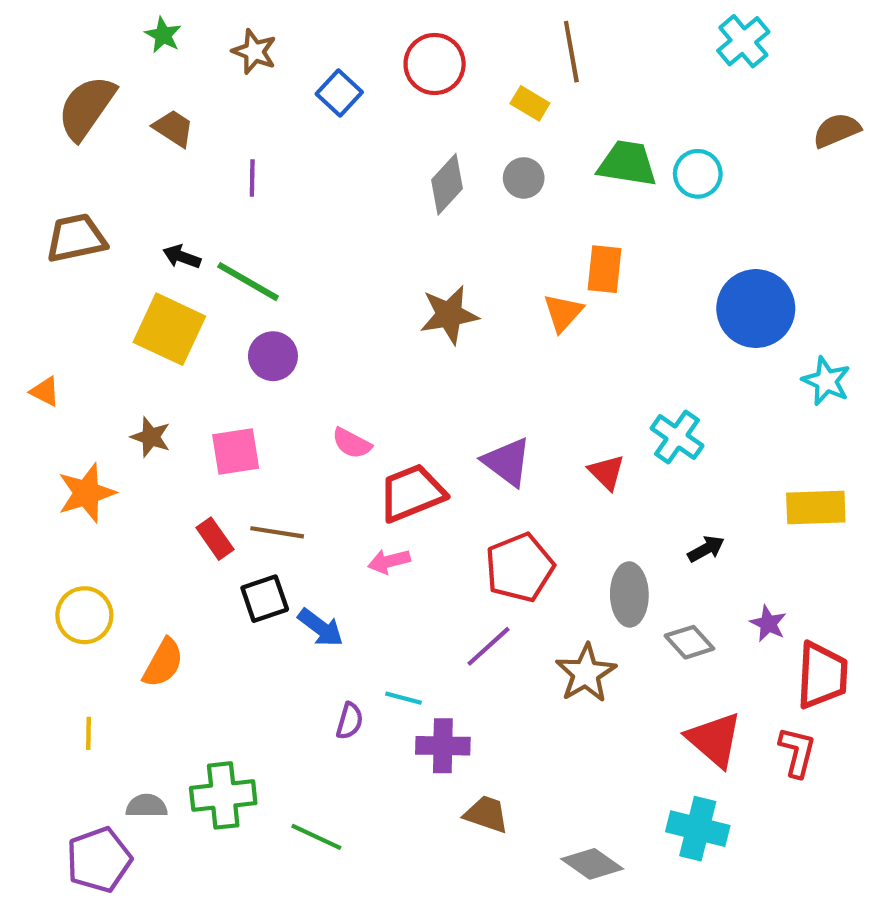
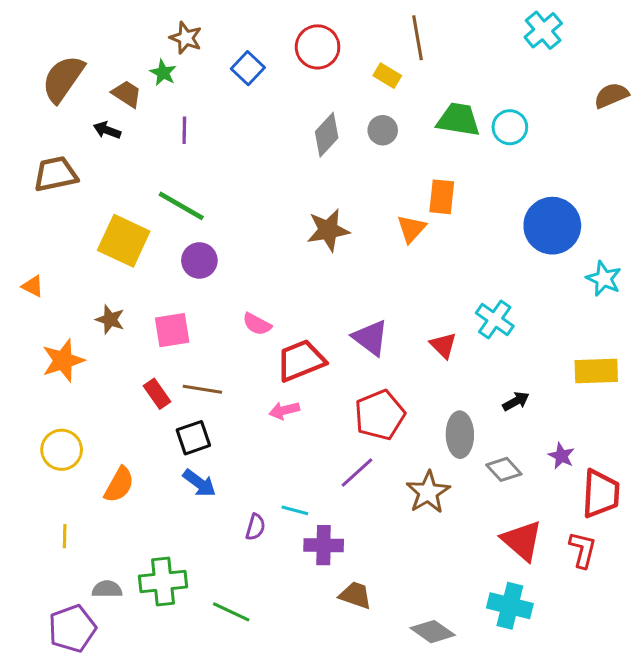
green star: (163, 35) -> (163, 73), moved
black arrow: (182, 257) -> (107, 130), moved
blue arrow: (321, 628) -> (199, 483), moved

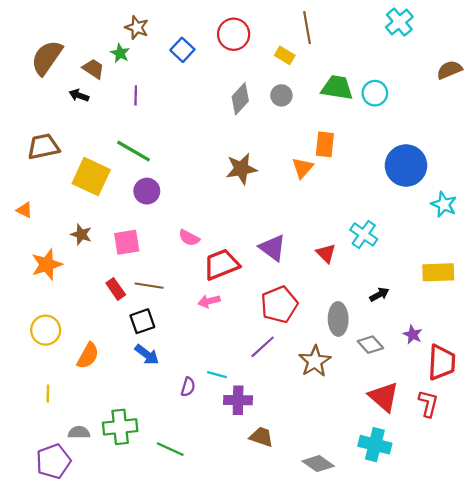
brown trapezoid: (56, 174) -> (43, 147), moved

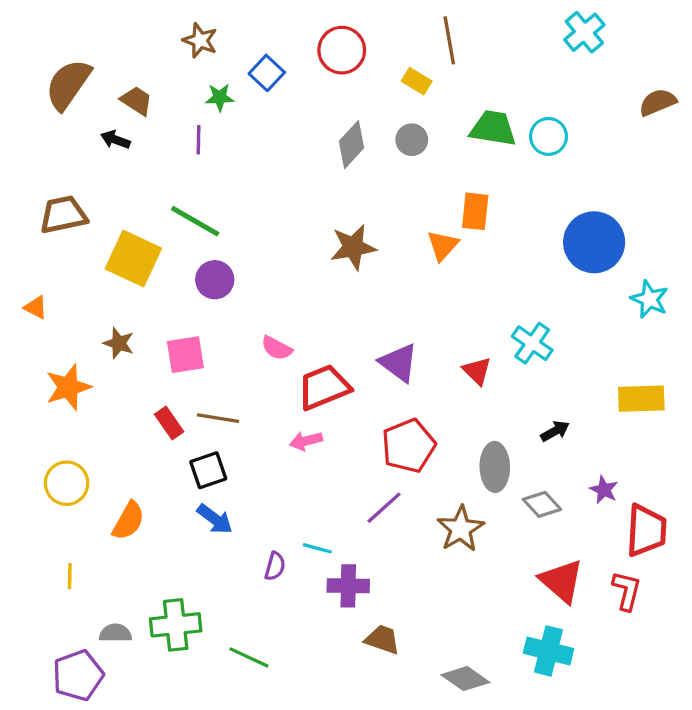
green star: (120, 53) -> (220, 97), moved, turned -30

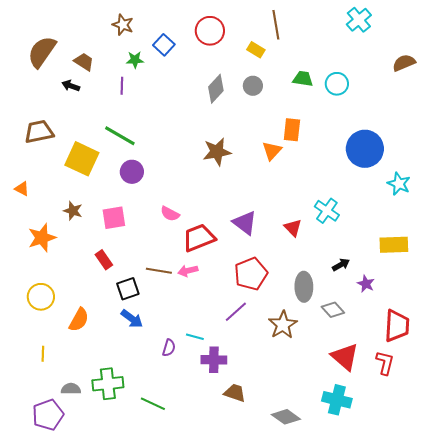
green trapezoid: (493, 128) -> (303, 79), size x0.7
brown line: (218, 418) -> (159, 271), moved
purple star: (604, 490) -> (366, 284), moved

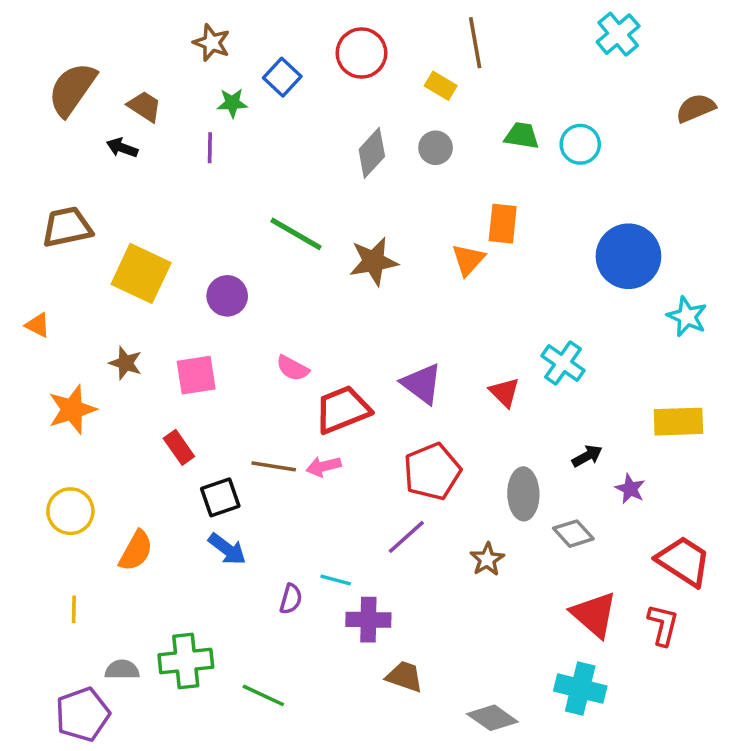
green line: (120, 136) -> (296, 234), moved
brown star: (283, 325) -> (487, 559), size x0.7
red trapezoid: (397, 326) -> (684, 561), turned -60

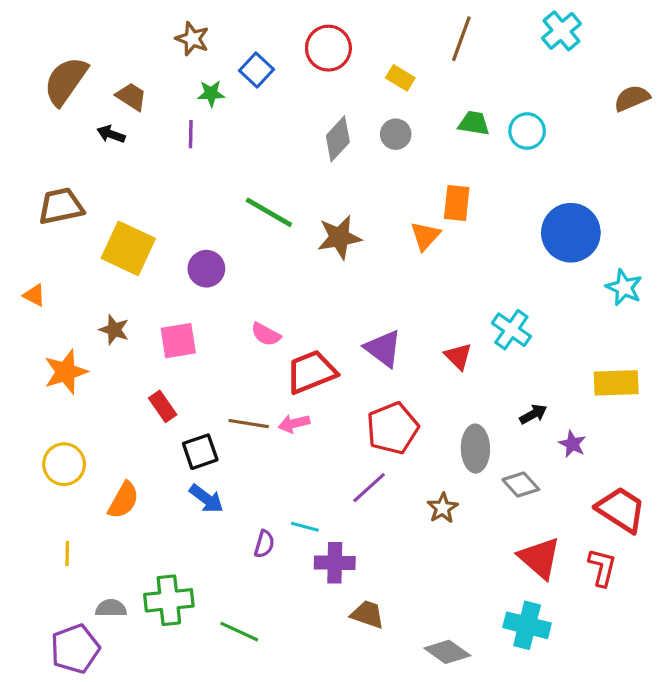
brown line: (475, 43) -> (461, 39), moved, turned 30

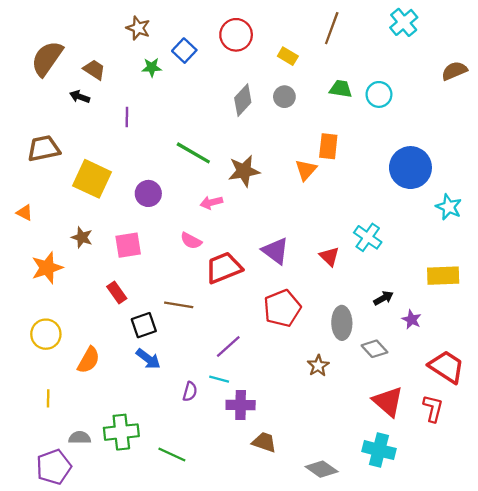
purple line: (191, 134) -> (127, 117), moved
pink arrow: (294, 424) -> (211, 202), moved
purple line: (369, 488) -> (228, 347), moved

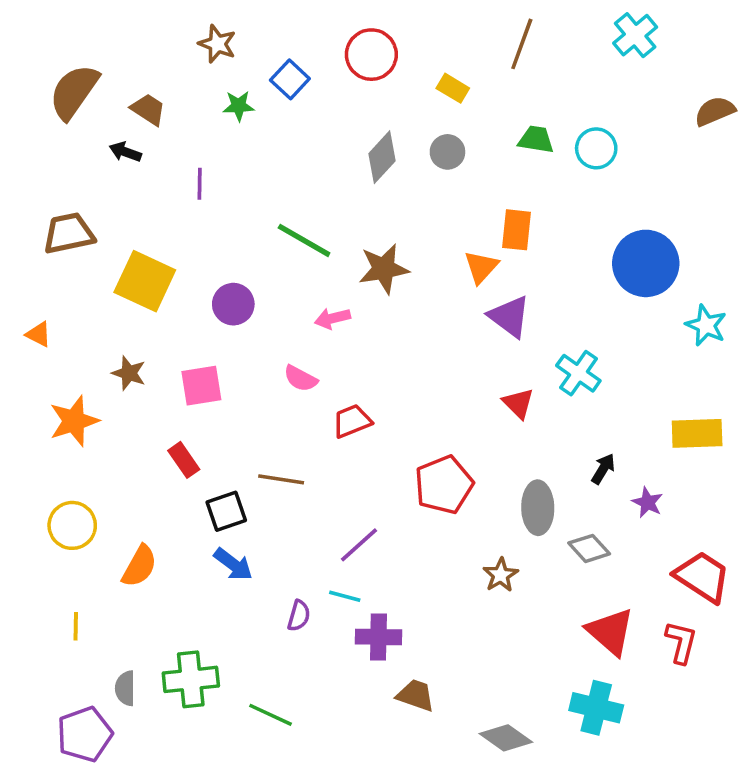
purple triangle: (275, 251) -> (509, 317), moved
red trapezoid: (224, 268) -> (352, 421), size x0.7
black arrow: (383, 298) -> (603, 469), turned -30
gray semicircle: (80, 438) -> (125, 688), turned -90

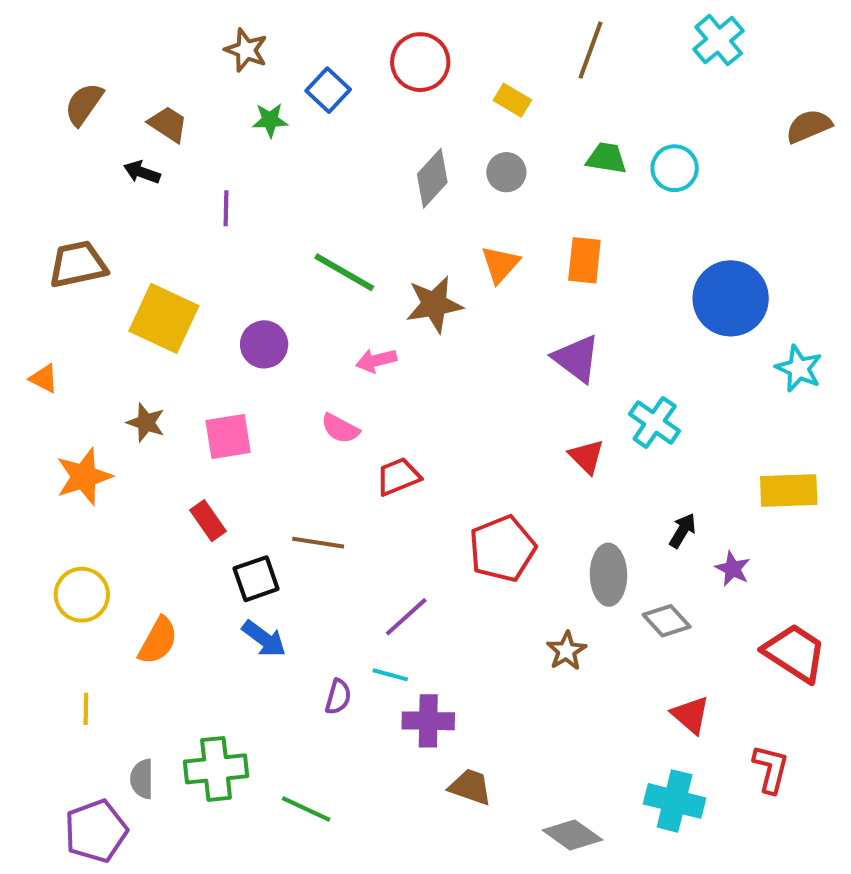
brown semicircle: (74, 92) -> (84, 104), size x0.7
orange triangle: (481, 267) -> (500, 264), moved
red triangle: (610, 632) -> (691, 715), size x0.7
red L-shape: (681, 642) -> (771, 769), moved

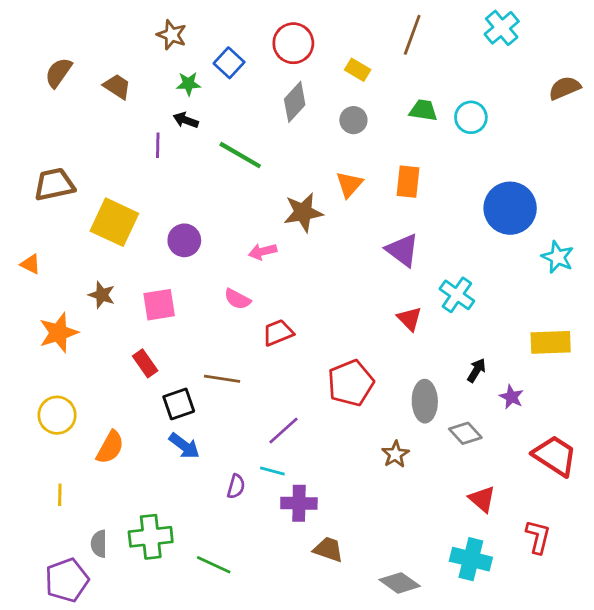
black arrow: (142, 172) -> (186, 120), moved
gray diamond: (432, 178) -> (295, 102), moved
green line: (344, 272) -> (240, 155), moved

